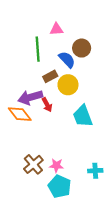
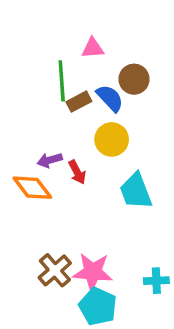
brown rectangle: (50, 76) -> (79, 102), moved
purple arrow: (30, 97) -> (50, 160), size x0.6
pink star: (56, 165) -> (93, 272), size x1.6

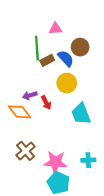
brown cross: (55, 270) -> (26, 151), moved
cyan cross: (156, 281) -> (88, 160), moved

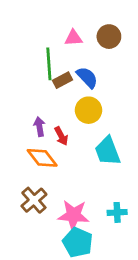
brown circle: (80, 47) -> (109, 37), moved
purple arrow: (30, 95) -> (39, 127), turned 96
orange diamond: (19, 112) -> (42, 158), moved

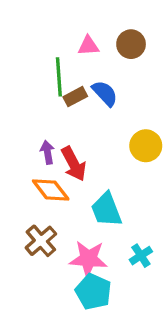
yellow circle: (88, 110) -> (146, 146), moved
red arrow: (61, 136) -> (74, 164), size x1.5
cyan trapezoid: (108, 151) -> (106, 210), moved
cyan cross: (117, 212) -> (141, 256), turned -30

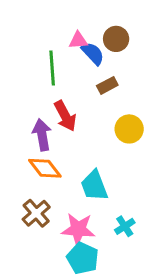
blue semicircle: (105, 93) -> (93, 53), moved
brown rectangle: (75, 97) -> (107, 85), moved
purple arrow: (47, 152) -> (42, 135), size x1.5
red arrow: (74, 164) -> (65, 116), moved

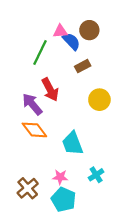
green line: (52, 68) -> (40, 53), turned 30
purple arrow: (42, 135) -> (32, 104), turned -30
brown cross: (36, 213) -> (28, 188), moved
pink star: (78, 229) -> (60, 177), size x0.6

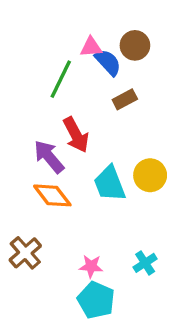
yellow circle: (99, 100) -> (150, 175), moved
cyan trapezoid: (73, 143) -> (110, 184), moved
brown cross: (28, 188) -> (25, 253), moved

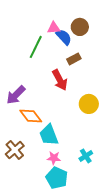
red arrow: (76, 135) -> (60, 80), moved
purple arrow: (49, 157) -> (16, 95), moved, turned -95
cyan trapezoid: (110, 184) -> (49, 135), moved

